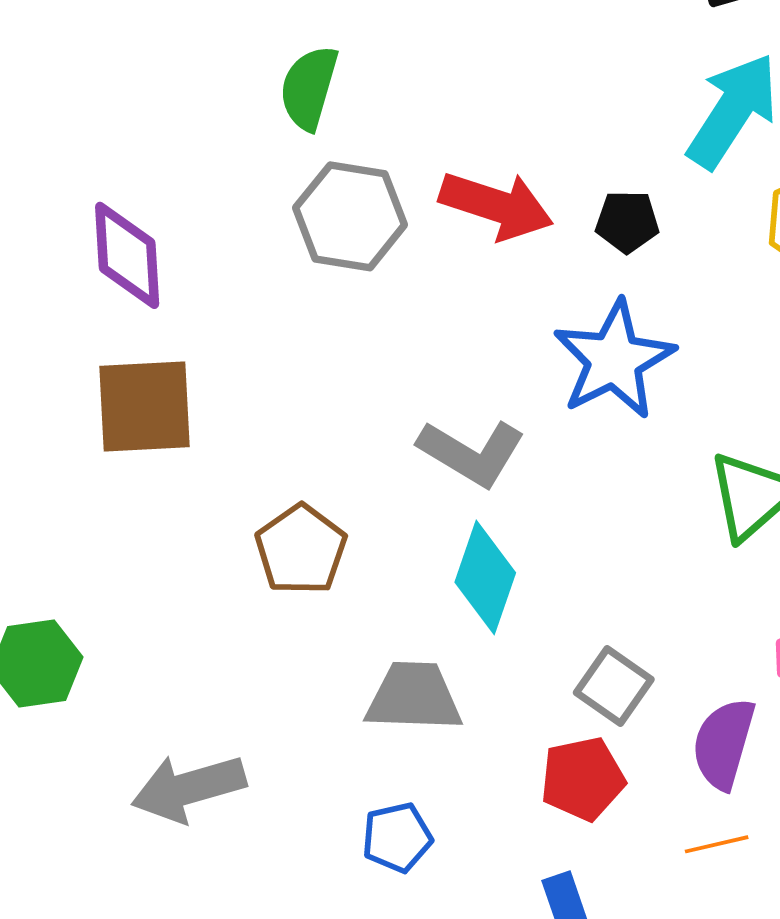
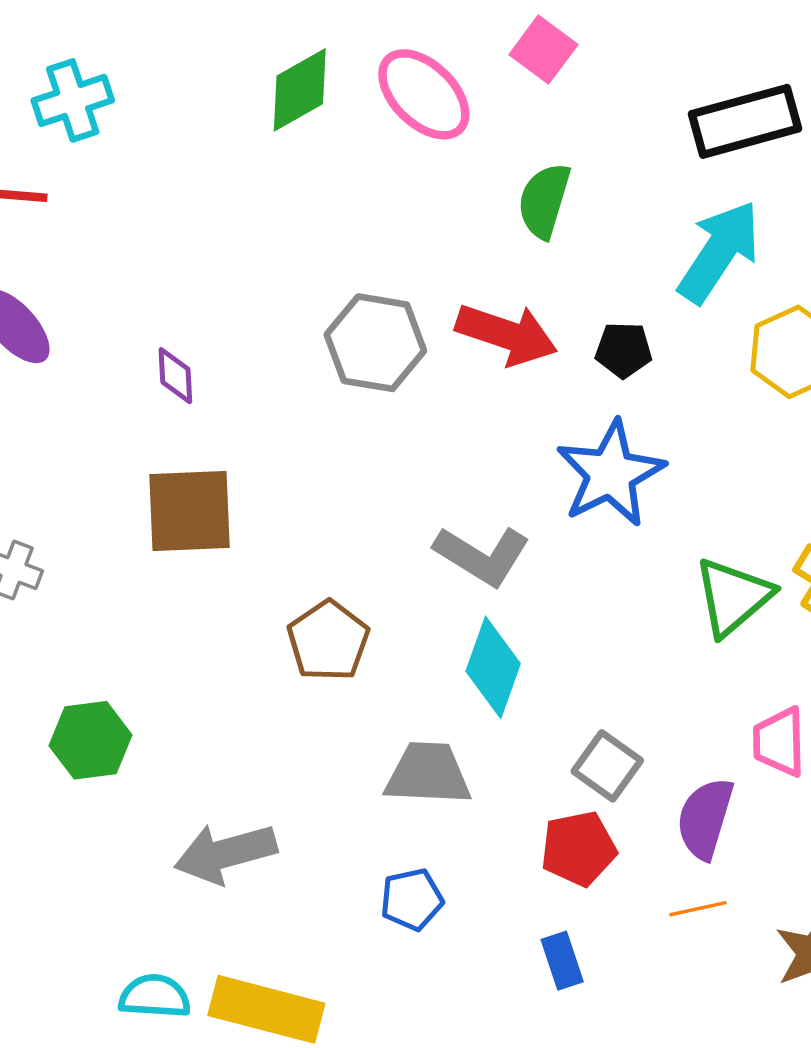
green semicircle: (309, 88) -> (544, 201), moved
purple diamond: (127, 255) -> (175, 376), size x0.6

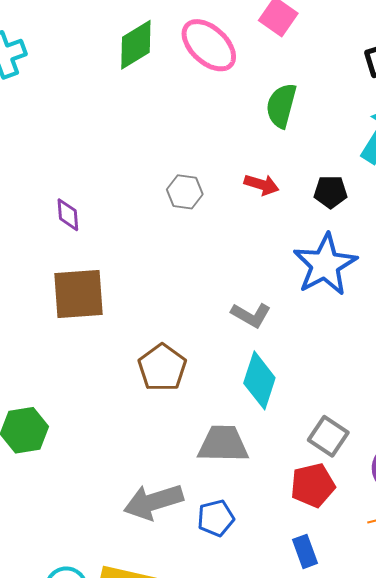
red arrow: (507, 334) -> (262, 185), size x0.6
gray hexagon: (375, 343) -> (185, 192), size x0.6
gray L-shape: (482, 556) -> (251, 315), size x0.7
gray arrow: (225, 853) -> (153, 502), moved

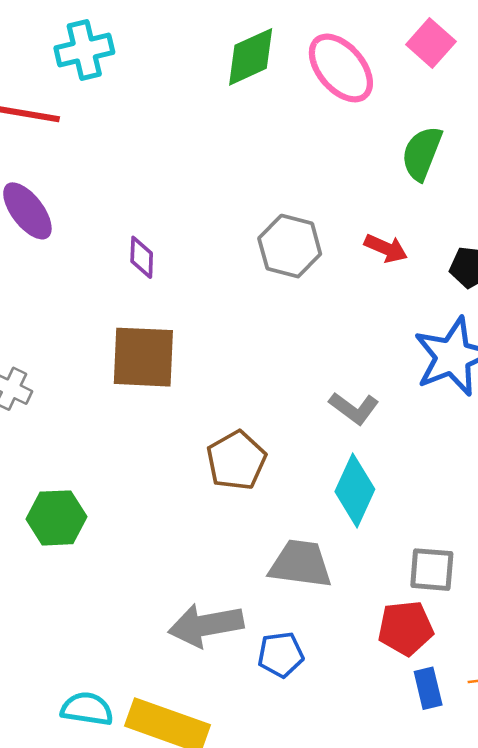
gray hexagon: (185, 192) -> (290, 246), size x1.4
gray square: (328, 436) -> (432, 570), turned -36
blue rectangle: (305, 551) -> (428, 688), moved

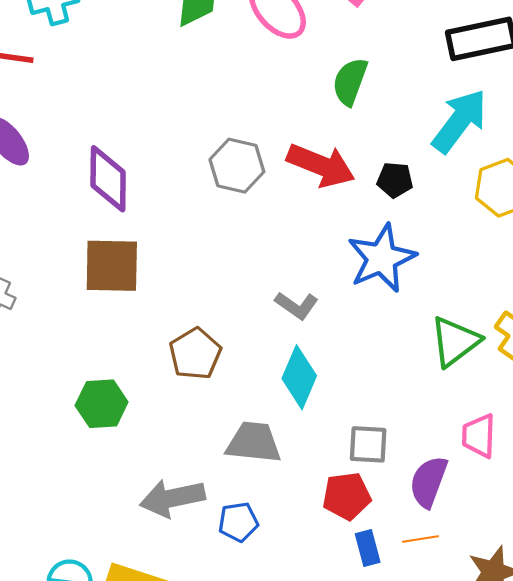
red arrow: (386, 248) -> (321, 165), size x1.8
purple diamond: (142, 257) -> (108, 179), size x1.8
green hexagon: (57, 518) -> (102, 404), moved

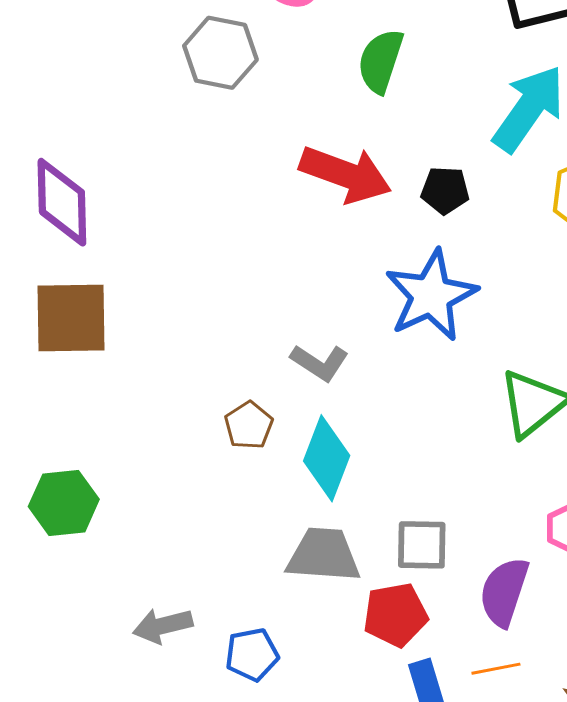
gray hexagon: (237, 166) -> (220, 53), moved
brown pentagon: (195, 354) -> (249, 425), moved, size x0.7
gray trapezoid: (254, 442) -> (323, 555), moved
gray arrow: (172, 498) -> (163, 626), size x0.7

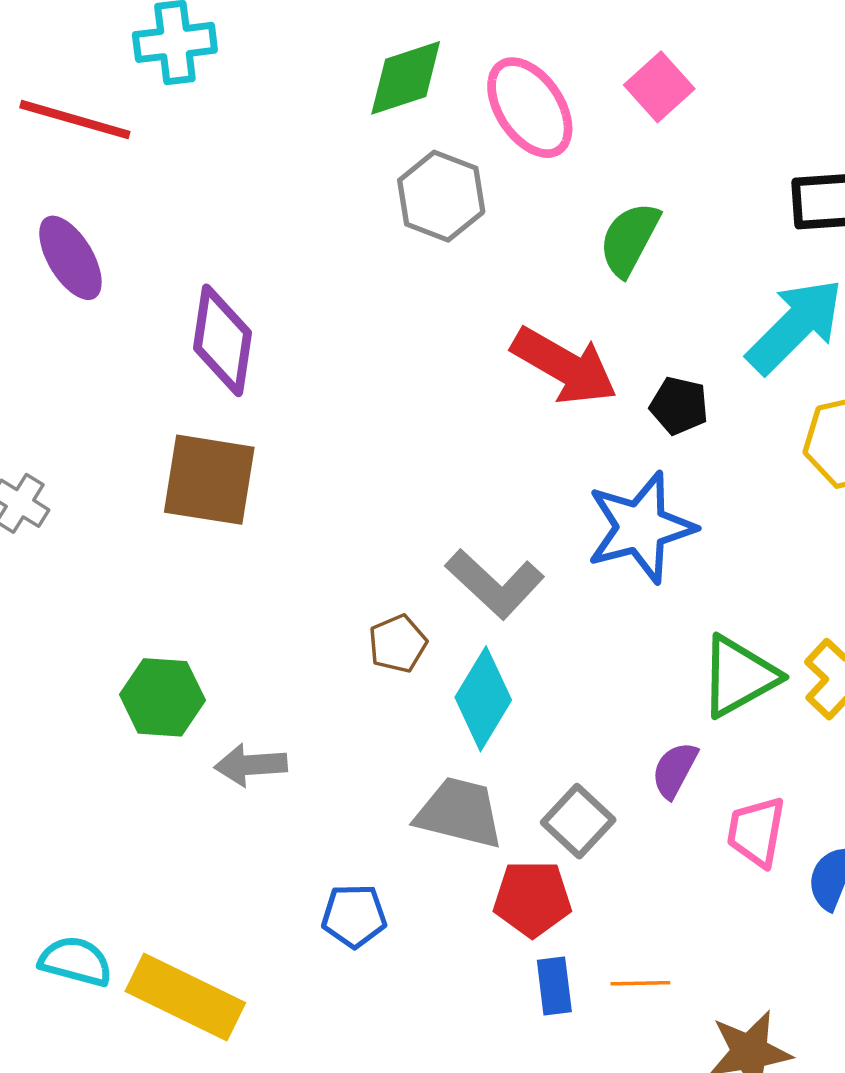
gray L-shape: (320, 363) -> (495, 584), size x1.4
gray square: (422, 545) -> (578, 821), turned 32
purple semicircle: (504, 592) -> (675, 770), moved, size x0.7
gray arrow: (163, 626) -> (251, 765), moved

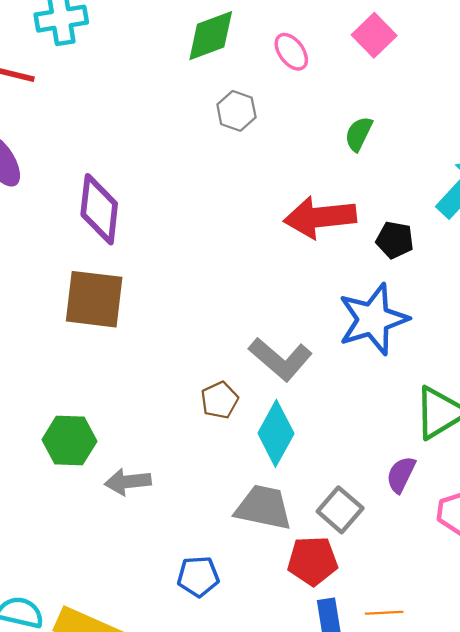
pink ellipse: (530, 108) -> (291, 52), size x0.6
gray hexagon: (441, 196) -> (236, 111), size x0.7
green semicircle: (629, 239) -> (359, 134), size x0.7
red arrow: (564, 366) -> (320, 217), turned 146

